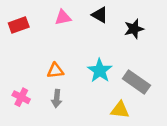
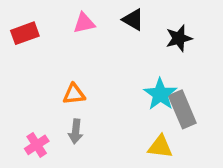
cyan star: (100, 71) -> (160, 94), moved
gray rectangle: (136, 82) -> (182, 109), turned 32
pink cross: (21, 97) -> (37, 145), moved, turned 30

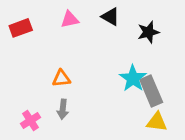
yellow triangle: (160, 147) -> (157, 122), moved

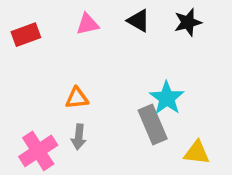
black star: (148, 32) -> (188, 22), moved
gray rectangle: (151, 91) -> (153, 124), moved
pink cross: (30, 121) -> (38, 151), size x1.5

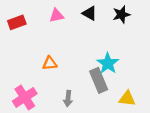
gray arrow: (79, 137) -> (68, 99), moved

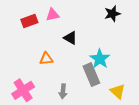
black triangle: (90, 13) -> (70, 38), moved
red rectangle: (17, 22) -> (29, 21), moved
yellow triangle: (127, 99) -> (118, 91), turned 35

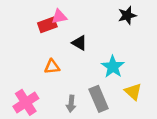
red rectangle: (29, 21) -> (47, 25), moved
gray rectangle: (91, 75) -> (99, 99), moved
yellow triangle: (118, 91) -> (133, 92), moved

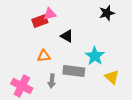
gray rectangle: (99, 99) -> (74, 71), moved, turned -60
pink cross: (26, 102) -> (22, 86), turned -30
gray arrow: (71, 104) -> (52, 81), moved

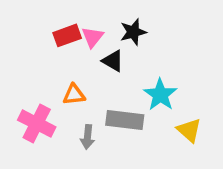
black star: (107, 13) -> (133, 32), moved
pink triangle: (50, 14) -> (93, 37), moved, turned -40
pink cross: (22, 86) -> (37, 123), moved

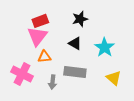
pink triangle: (93, 37) -> (37, 36), moved, size x1.5
black triangle: (113, 61) -> (75, 43), moved
cyan star: (160, 95) -> (105, 47), moved

